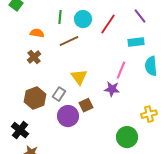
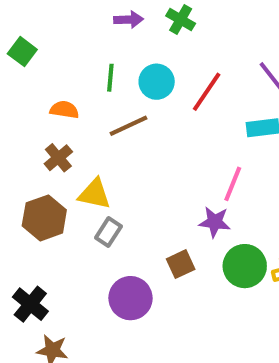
yellow triangle: (79, 77) -> (94, 194), moved, turned -42
brown hexagon: (35, 98) -> (44, 218), moved
brown square: (86, 105) -> (181, 264), moved
purple circle: (68, 116) -> (131, 298), moved
green circle: (127, 137) -> (245, 266), moved

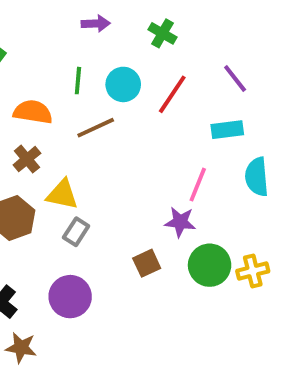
green cross: (181, 20) -> (162, 33), moved
orange semicircle: (64, 110) -> (33, 112), size x1.4
purple circle: (131, 298) -> (70, 297), moved

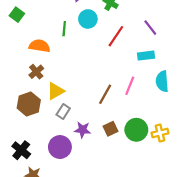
cyan circle: (123, 84) -> (88, 19), moved
brown line: (96, 128) -> (105, 94), moved, turned -36
yellow triangle: (62, 194) -> (56, 91), turned -42
purple star: (180, 222) -> (83, 130), moved
brown square: (147, 263) -> (110, 129), moved

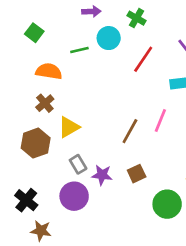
green square: (17, 15) -> (34, 33), moved
green line: (64, 29) -> (79, 50), turned 72
gray rectangle: (63, 112) -> (78, 164), moved, turned -64
green circle: (136, 130) -> (167, 204), moved

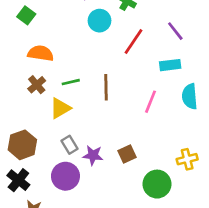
green line: (79, 50) -> (71, 82), moved
brown line: (130, 131) -> (106, 87), moved, turned -30
brown hexagon: (36, 143) -> (22, 145), moved

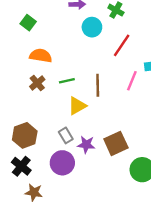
pink line: (150, 102) -> (132, 81), moved
yellow triangle: (60, 108) -> (77, 106), moved
brown square: (127, 154) -> (116, 143), size x1.5

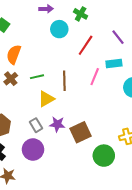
orange semicircle: (41, 56) -> (14, 54), turned -78
purple star: (86, 145) -> (57, 124), moved

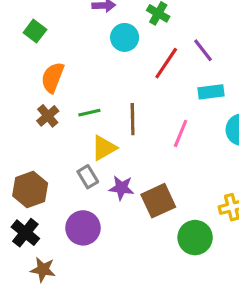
purple line: (118, 37) -> (203, 50), moved
pink line: (95, 77) -> (181, 133), moved
gray rectangle: (36, 125) -> (88, 177), moved

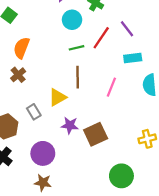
green line: (89, 113) -> (77, 48), moved
gray rectangle: (88, 177) -> (34, 112), moved
green circle: (195, 238) -> (121, 176), moved
brown star: (43, 270) -> (43, 183), moved

